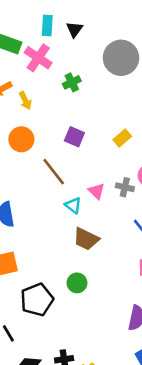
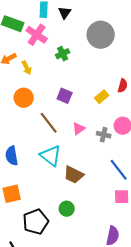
pink triangle: (96, 191) -> (79, 129), moved, turned 40
cyan triangle: (73, 205) -> (51, 156), moved, size x1.6

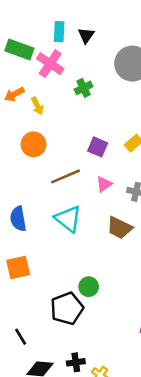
purple square: (65, 96) -> (98, 147), moved
brown line: (49, 123) -> (66, 176), turned -75
brown trapezoid: (74, 175) -> (119, 228), moved
black pentagon: (36, 222) -> (67, 308), moved

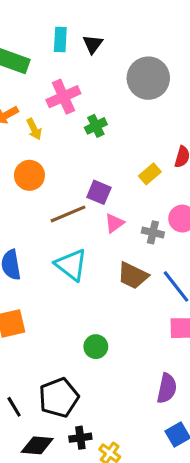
pink cross: (50, 64) -> (63, 97), moved, turned 32
green cross: (84, 88) -> (96, 126), moved
purple square: (98, 147) -> (99, 192), moved
black pentagon: (67, 308) -> (59, 398), moved

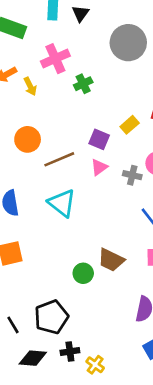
orange circle: (29, 175) -> (28, 139), moved
purple square: (99, 192) -> (99, 139), moved
brown trapezoid: (133, 276) -> (111, 260), moved

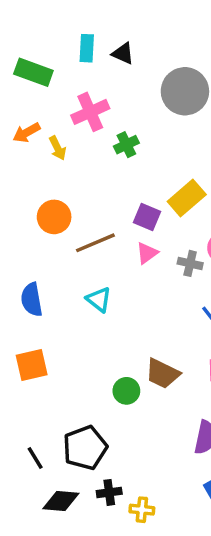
black triangle: (81, 13) -> (123, 53), turned -42
yellow rectangle: (130, 125) -> (187, 198), size x1.5
cyan triangle: (62, 203) -> (99, 300), size x0.7
yellow cross: (95, 365) -> (142, 510), turned -30

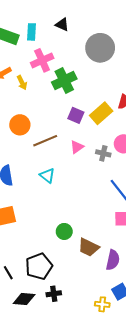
cyan rectangle: (87, 48) -> (31, 32), moved
green cross: (126, 145) -> (64, 81), size x1.6
purple square: (147, 217) -> (76, 115), moved
brown trapezoid: (163, 374) -> (89, 247), moved
yellow cross: (142, 510) -> (102, 304), moved

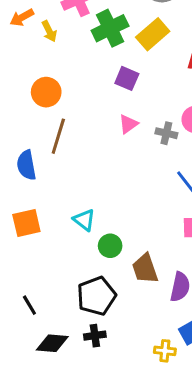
yellow rectangle: (101, 113) -> (153, 34), moved
brown line: (45, 141) -> (58, 136), moved, turned -50
cyan triangle: (47, 176) -> (84, 220), moved
brown trapezoid: (89, 247) -> (145, 269), turned 45
black pentagon: (39, 266) -> (96, 296), moved

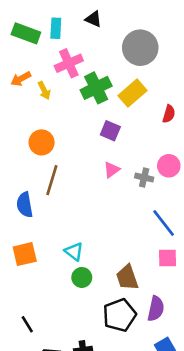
green circle: (110, 246) -> (82, 277), moved
brown trapezoid: (145, 269) -> (127, 277), moved
black pentagon: (96, 296) -> (119, 315), moved

